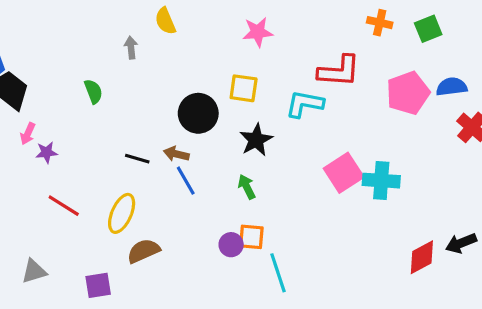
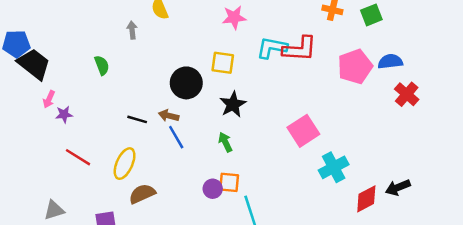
cyan L-shape: (305, 104) -> (272, 48), moved
cyan cross: (381, 181) -> (334, 167), moved, turned -32

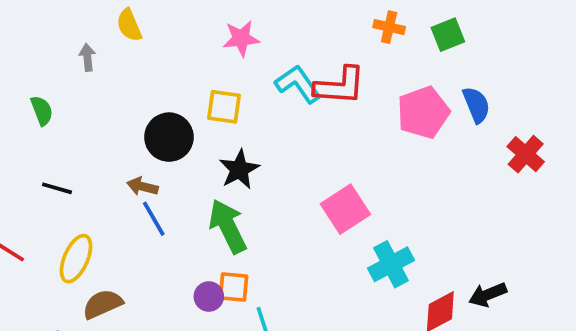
cyan L-shape: (272, 48) -> (298, 84), turned 44
blue semicircle: (390, 62) -> (476, 105), turned 75
red cross: (407, 94) -> (526, 154), moved
black line: (137, 119) -> (57, 188), moved
green arrow: (225, 142) -> (228, 226), size x1.8

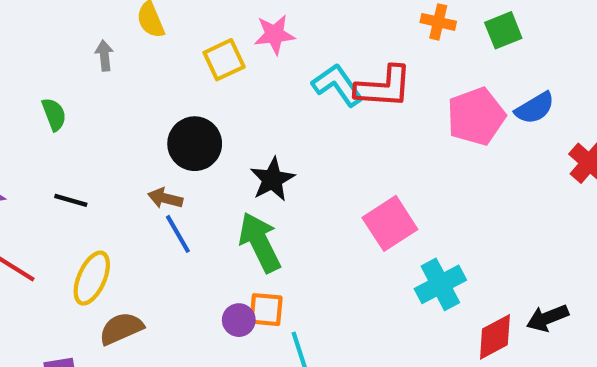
blue semicircle: (476, 105) -> (535, 108), turned 81
yellow square: (224, 107) -> (224, 60), moved, turned -33

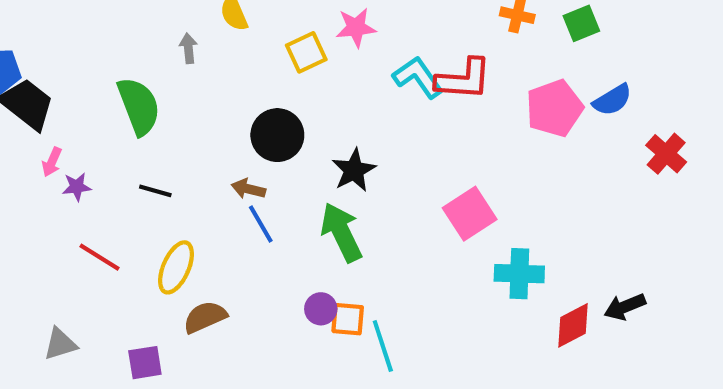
green semicircle: (54, 114) -> (139, 106), size x1.8
cyan cross: (440, 284) -> (519, 274), turned 30
orange square: (266, 310) -> (348, 319), moved

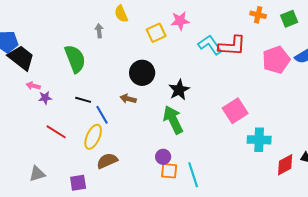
pink arrow: (52, 162) -> (33, 86), turned 80
blue line: (261, 224) -> (102, 115), moved
orange square: (348, 319) -> (169, 171), moved

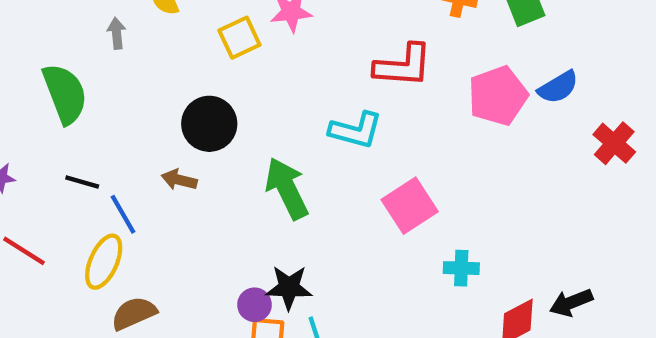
cyan L-shape: (210, 45) -> (356, 130), moved, turned 140
black star: (179, 90) -> (289, 287), moved, turned 30
green arrow: (173, 120) -> (287, 188), moved
cyan cross: (259, 140) -> (461, 268), size x0.7

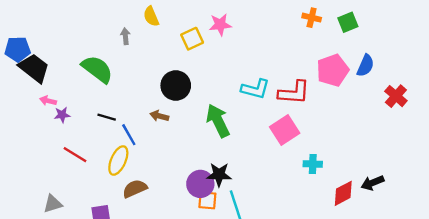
red L-shape: (403, 66) -> (294, 93), moved
blue semicircle: (558, 87) -> (365, 66), turned -35
green semicircle: (65, 94) -> (97, 69), turned -32
purple circle: (254, 305) -> (200, 184), size x1.5

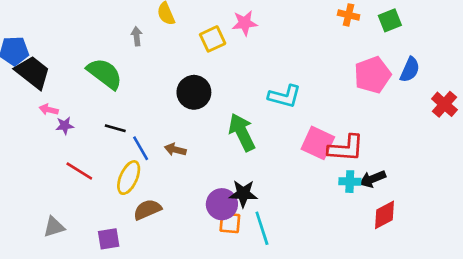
red L-shape: (294, 93) -> (346, 148), moved
brown arrow: (159, 116) -> (175, 150), moved
pink square: (285, 130) -> (318, 143), turned -32
black arrow: (373, 183) -> (373, 179), moved

